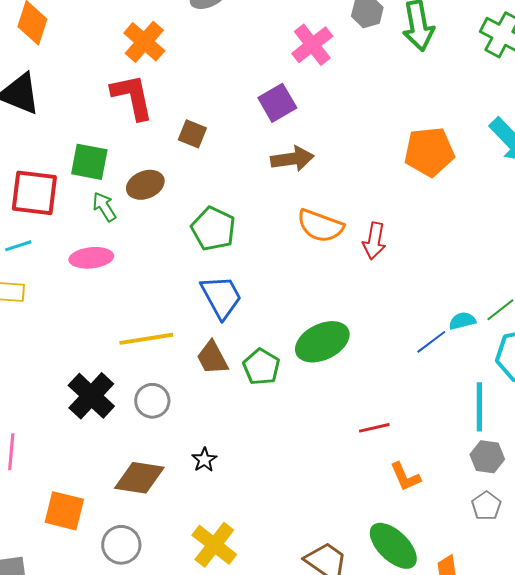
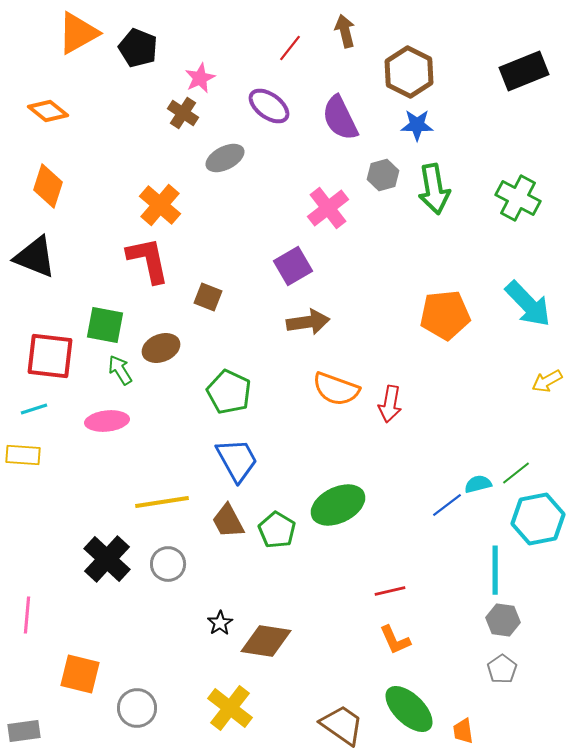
orange L-shape: (405, 477) -> (395, 640), moved
brown diamond: (139, 478) -> (266, 641), moved

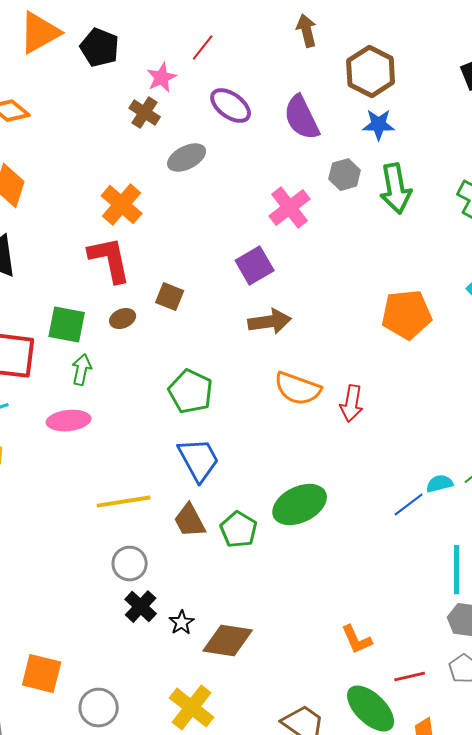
red line: (290, 48) -> (203, 48), moved
brown ellipse: (161, 348) -> (123, 319), moved, size x0.7
green arrow: (120, 370) -> (82, 370), turned 44
black cross: (107, 559) -> (141, 607), moved, size x0.7
red line: (390, 591) -> (410, 677), moved

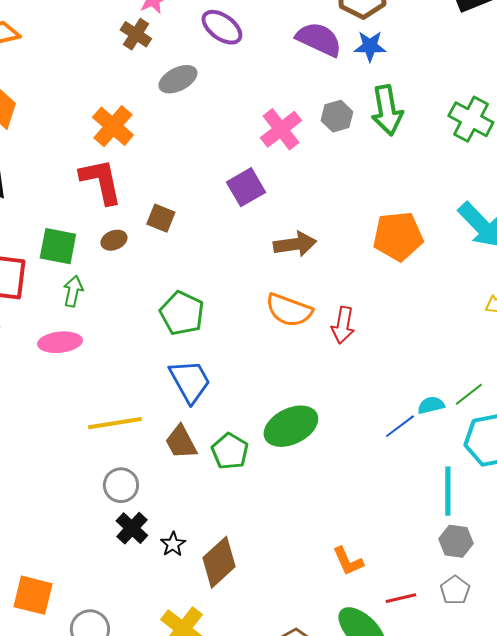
purple semicircle: (302, 118) -> (319, 39), moved, turned 141
gray hexagon: (345, 175) -> (337, 116), moved
brown arrow: (270, 322) -> (295, 244), moved
brown diamond: (228, 641) -> (219, 562), turned -51

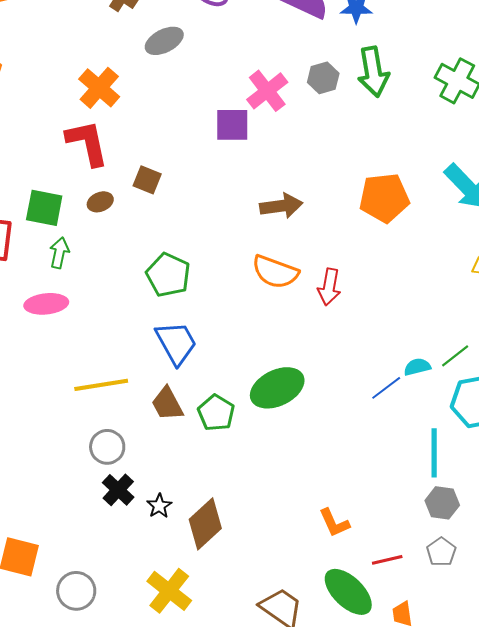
purple square: (246, 187) -> (232, 125), moved, turned 30

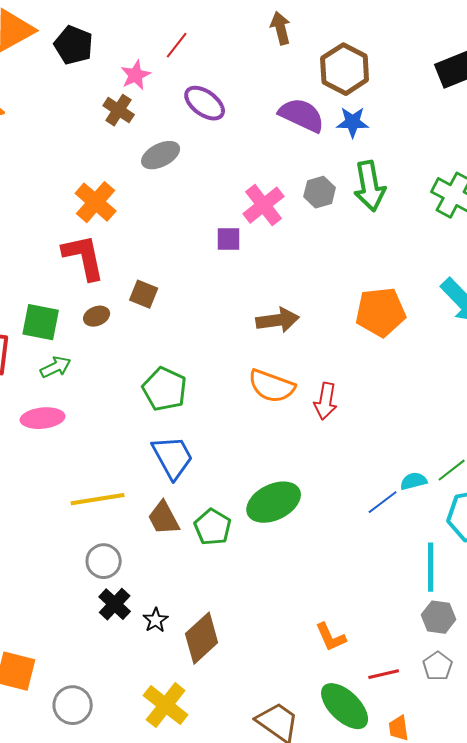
purple square: (232, 125) -> (229, 239), size x0.7
green arrow: (59, 253) -> (56, 367), turned 52

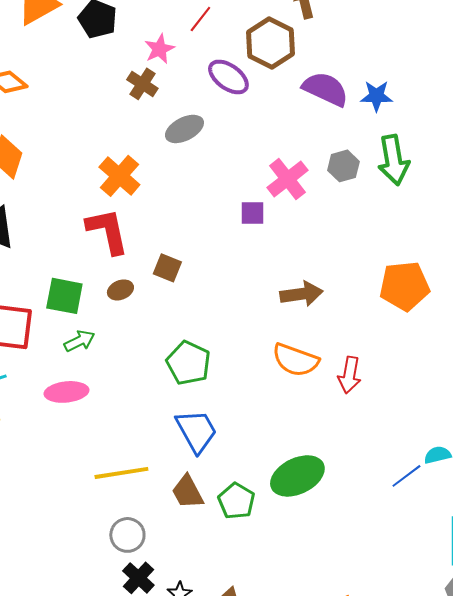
brown hexagon: (345, 69) -> (270, 43), moved

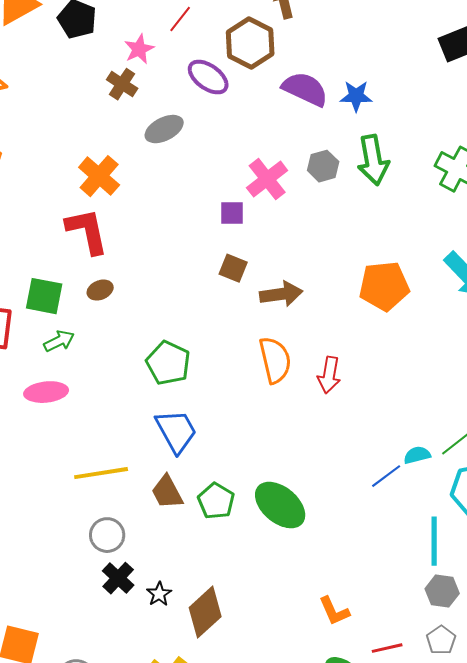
brown square: (167, 268) -> (233, 268), moved
orange semicircle: (295, 360) -> (275, 360), turned -123
green ellipse: (297, 476) -> (280, 505), moved, turned 66

